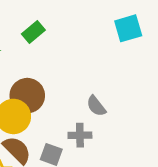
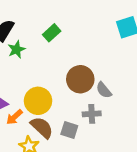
brown circle: (27, 96) -> (80, 79), moved

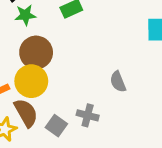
brown circle: (80, 79) -> (36, 52), moved
gray semicircle: (104, 90) -> (118, 82), moved

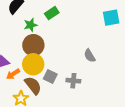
green star: (25, 15) -> (31, 25), moved
gray square: (56, 126) -> (50, 76), moved

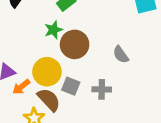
green star: (31, 25) -> (53, 30), moved
brown circle: (33, 45) -> (75, 44), moved

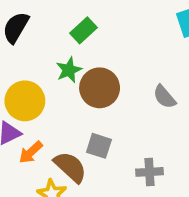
yellow circle: (47, 72) -> (25, 101), moved
gray cross: (102, 89) -> (150, 172), moved

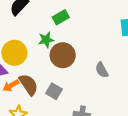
brown semicircle: (70, 167) -> (29, 85), moved

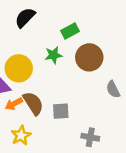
brown circle: (63, 55) -> (89, 57), moved
gray square: (54, 91) -> (61, 111), turned -35

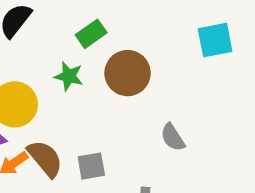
green star: (53, 55) -> (69, 76), turned 30
gray semicircle: (113, 89) -> (173, 137), moved

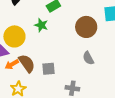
brown circle: (128, 73) -> (86, 27), moved

